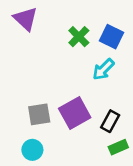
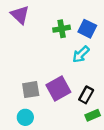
green cross: (79, 37) -> (62, 29), turned 35

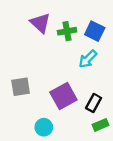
purple triangle: (20, 15) -> (40, 23), moved
gray square: (31, 90) -> (21, 87), moved
cyan circle: (25, 117) -> (44, 127), moved

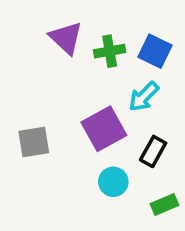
purple square: (63, 96) -> (104, 129), moved
black rectangle: (94, 103) -> (153, 151), moved
cyan circle: (44, 127) -> (113, 182), moved

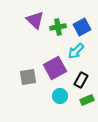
blue square: (155, 51) -> (82, 27), turned 36
gray square: (34, 142) -> (28, 77), moved
green rectangle: (164, 204) -> (87, 100), moved

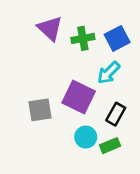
purple square: (55, 68) -> (79, 97), turned -35
green rectangle: (87, 100) -> (110, 146), moved

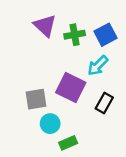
cyan circle: (86, 137) -> (50, 124), moved
green rectangle: (110, 146) -> (68, 143), moved

